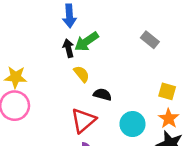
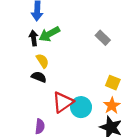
black semicircle: (102, 95) -> (39, 77), moved
red triangle: (83, 121) -> (63, 102), moved

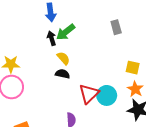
gray rectangle: (103, 38) -> (116, 27), turned 40

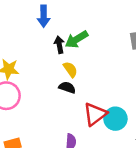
blue arrow: (51, 12) -> (44, 16), moved

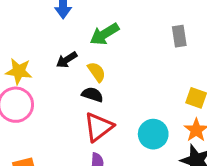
black arrow: (59, 45) -> (67, 60), moved, turned -112
red triangle: (95, 114) -> (99, 127), moved

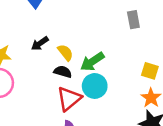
green arrow: (104, 34) -> (92, 62), moved
cyan circle: (153, 134) -> (95, 86), moved

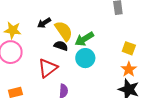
yellow semicircle: (65, 53) -> (64, 31), size x1.5
red triangle: (69, 99) -> (48, 68), moved

